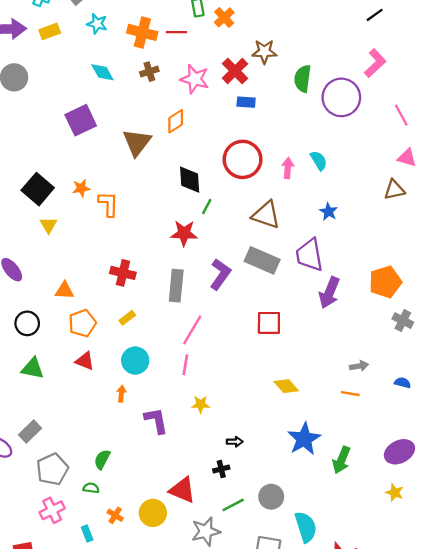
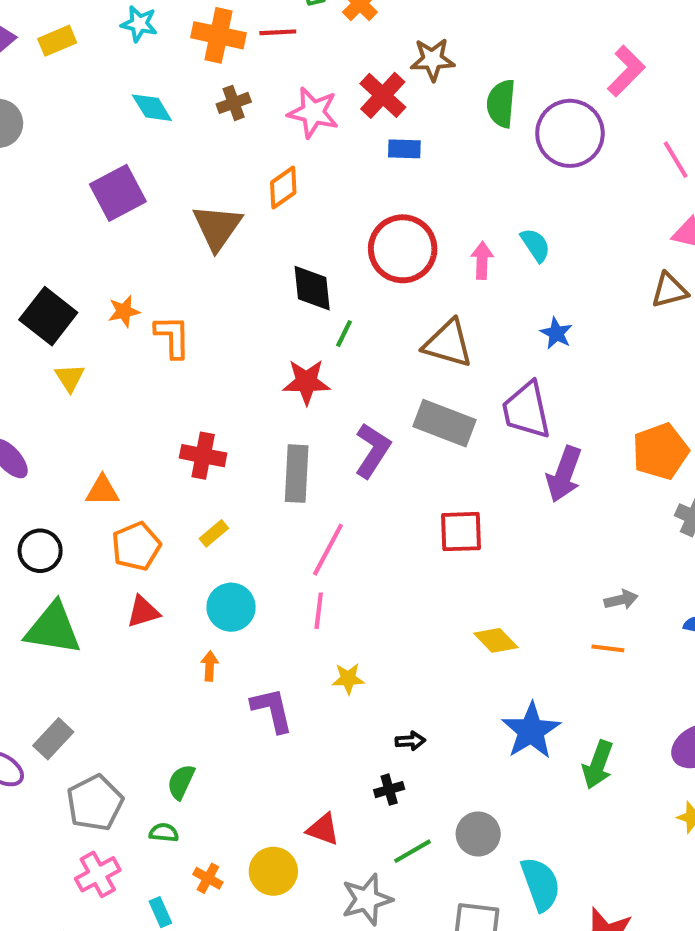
red triangle: (85, 361) -> (143, 612), turned -36
green triangle: (33, 368) -> (53, 629), size x1.4
red triangle: (182, 490) -> (323, 829), size x0.7

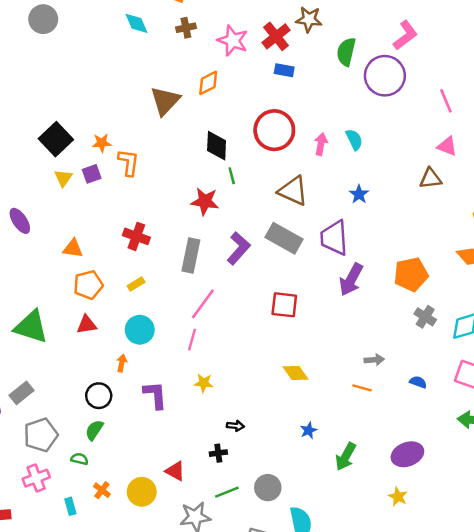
pink L-shape: (626, 71) -> (405, 35), moved
purple square: (118, 193) -> (92, 174), moved, size x0.6
green line: (344, 334) -> (232, 176), turned -49
black circle: (40, 551) -> (99, 396), moved
blue star: (531, 731) -> (309, 430), size x0.5

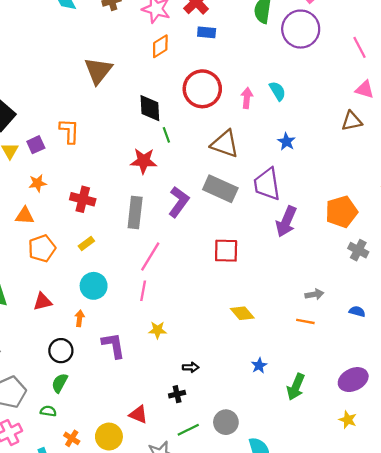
orange diamond: (208, 83) -> (160, 46), moved
orange star: (102, 143) -> (38, 183), moved
red triangle: (87, 325) -> (43, 302), moved

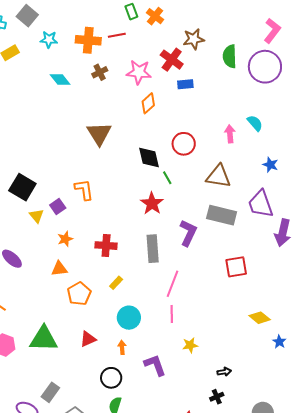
red circle: (202, 89) -> (184, 144), moved, size x0.7
red star: (144, 161) -> (152, 203), turned -30
blue star: (259, 366) -> (279, 342), moved

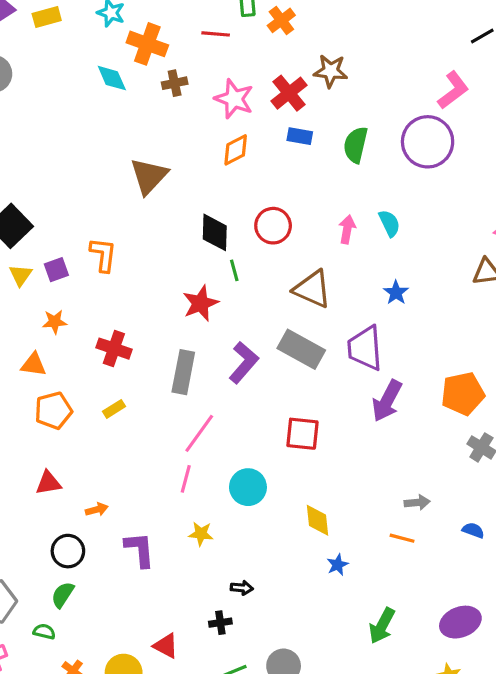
orange cross: (88, 40) -> (147, 44), moved
green semicircle: (230, 56) -> (356, 145), moved
cyan circle: (129, 318) -> (248, 487), moved
yellow diamond: (260, 318) -> (317, 520), turned 30
orange arrow: (122, 347) -> (97, 509), turned 64

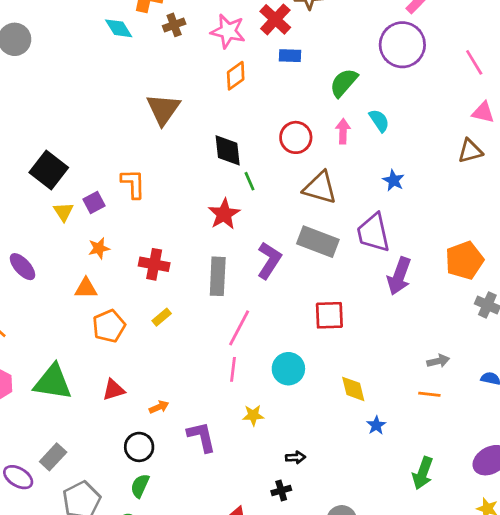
green semicircle: (356, 145) -> (344, 83), moved, turned 36
red circle: (273, 226) -> (296, 137), moved

